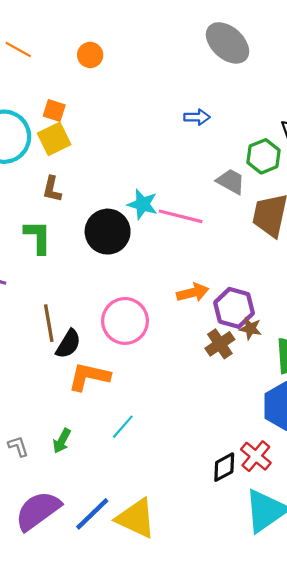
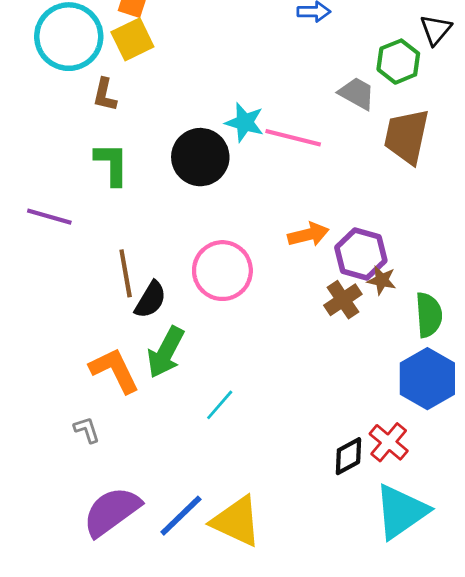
brown L-shape: (52, 189) -> (105, 95), moved
orange L-shape: (89, 377) -> (114, 370), moved, turned 51
green arrow: (62, 441) -> (166, 352), moved, size x1.6

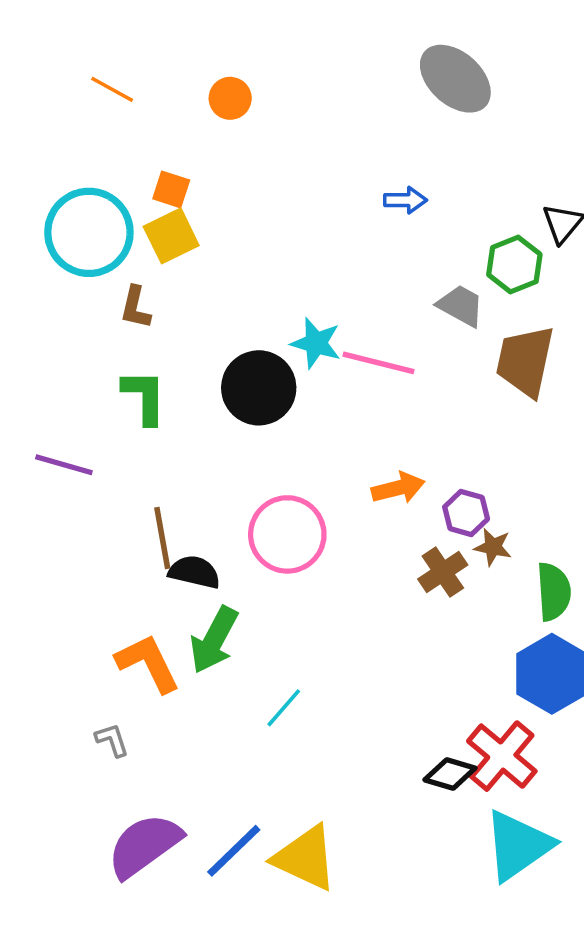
purple hexagon: (361, 254) -> (466, 513), size x0.7
black semicircle: (150, 300) -> (194, 572), turned -108
red cross: (389, 442) -> (502, 756), size x1.4
black diamond: (348, 456) -> (450, 774), turned 45

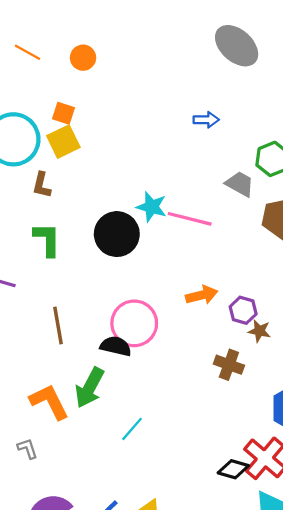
orange circle: (230, 98) -> (83, 58), moved
black semicircle: (194, 572) -> (116, 346), moved
brown cross: (443, 572) -> (229, 365), moved, turned -36

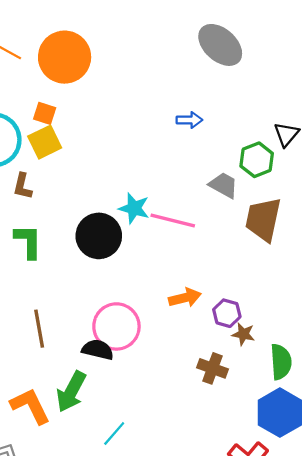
orange circle: (83, 58) -> (65, 57), size x2.0

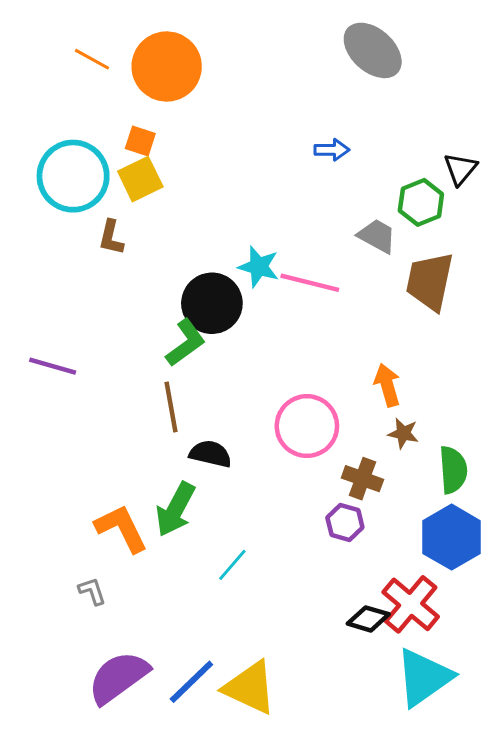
green L-shape: (28, 241) -> (186, 343), moved, turned 54
orange arrow: (185, 298) -> (387, 385), moved, turned -92
purple hexagon: (227, 313) -> (345, 522), moved
pink circle: (116, 326) -> (307, 426), moved
brown line: (39, 329) -> (171, 407), moved

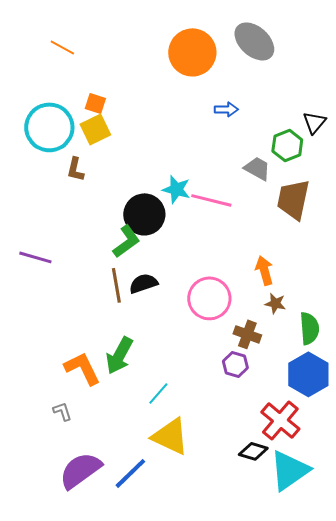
orange circle: (167, 66) -> (192, 52), moved
black semicircle: (210, 454) -> (143, 283), moved, turned -32
black diamond: (368, 619) -> (253, 451), moved
yellow triangle: (250, 688) -> (170, 436), moved

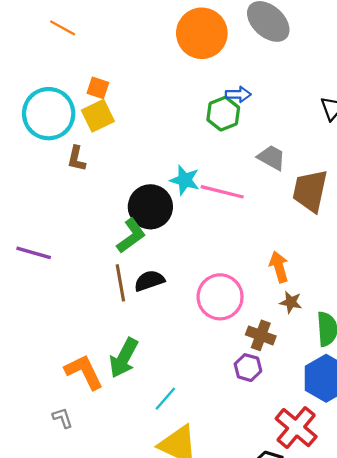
green hexagon: (287, 145) -> (223, 114), moved

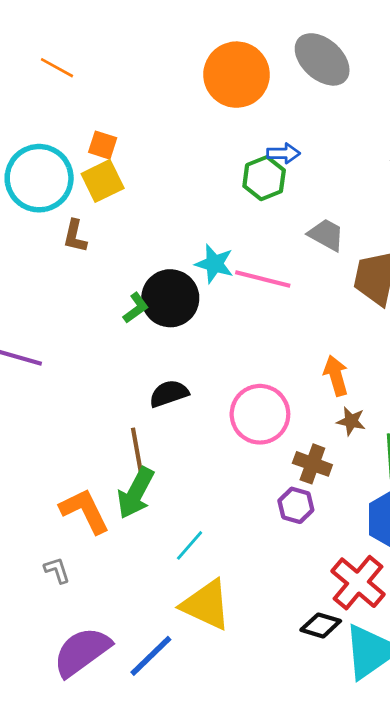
green L-shape: (131, 236) -> (136, 308), moved, size x0.7
brown line: (120, 283) -> (137, 452), moved

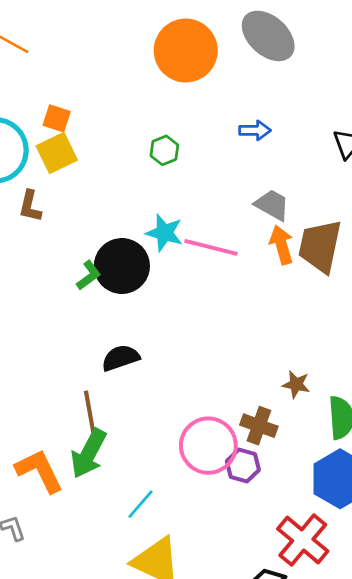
blue arrow: (283, 153) -> (255, 130), moved
green hexagon: (264, 178) -> (164, 150), moved, size x0.7
orange arrow: (336, 376) -> (281, 245), moved
pink circle: (260, 414) -> (208, 446), moved

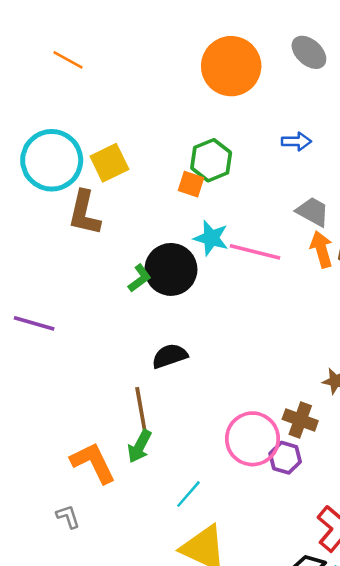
gray ellipse: (268, 36) -> (309, 52), size x0.7
orange square: (57, 118) -> (191, 184), moved
green hexagon: (164, 150) -> (211, 160), size x1.5
brown L-shape: (30, 206) -> (84, 213), size x1.5
green arrow: (89, 454) -> (140, 446), size x0.7

